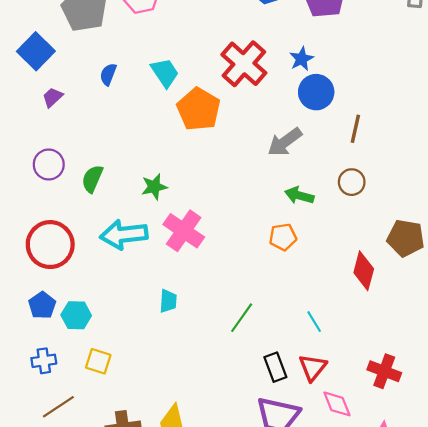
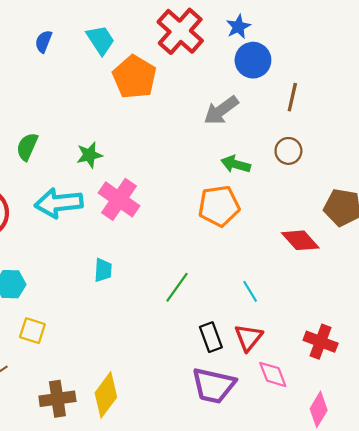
orange pentagon: (283, 237) -> (219, 206), size x1.5
red diamond: (364, 271) -> (300, 240), turned -57

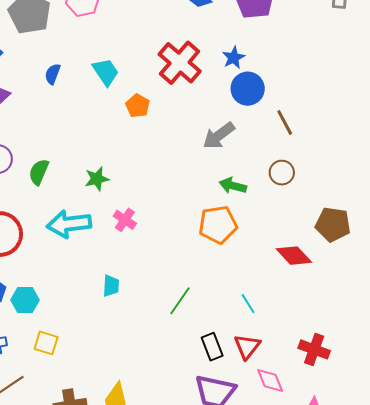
orange pentagon: (134, 77) -> (138, 106), size x0.6
brown line: (292, 97) -> (285, 123), turned -40
pink cross: (119, 199) -> (125, 220), size x0.6

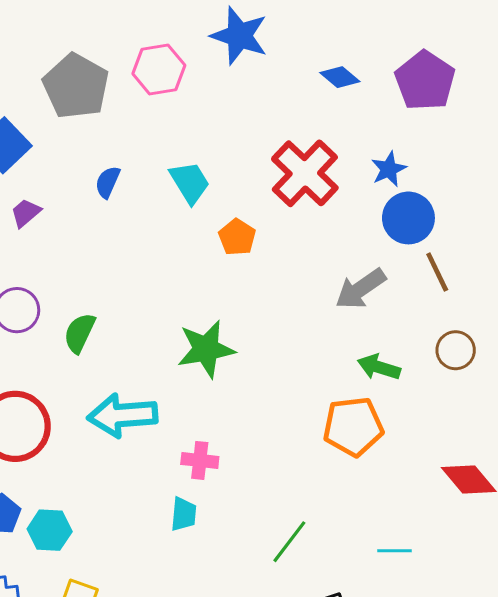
brown line: (285, 123) -> (437, 272), moved
green star: (97, 179) -> (206, 349), moved, size x1.5
pink cross: (125, 220) -> (200, 460), moved, turned -30
cyan line: (248, 304) -> (394, 551), turned -60

